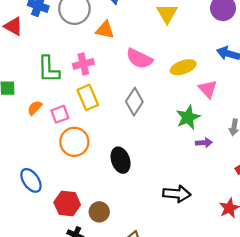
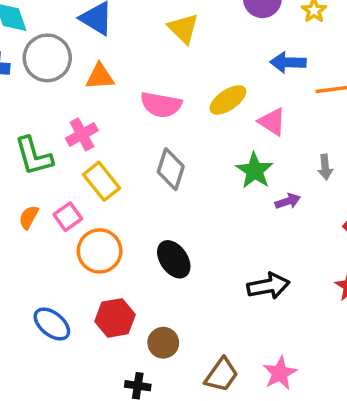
red hexagon: (67, 203) -> (115, 318), moved

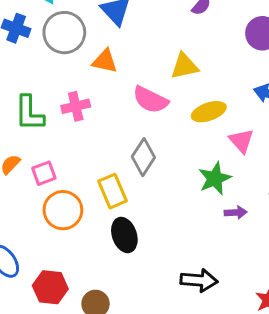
yellow triangle: (183, 28) -> (184, 66), moved, turned 48
yellow rectangle: (101, 181) -> (112, 191), moved
red hexagon: (115, 318) -> (50, 287), moved

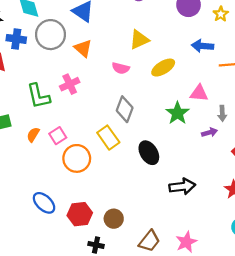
orange triangle: (105, 61) -> (83, 48), turned 42
pink semicircle: (150, 100) -> (121, 68), size x0.7
pink triangle: (241, 141) -> (199, 93), moved, turned -30
purple arrow: (236, 212) -> (210, 132), moved
black ellipse: (124, 235) -> (149, 153), moved

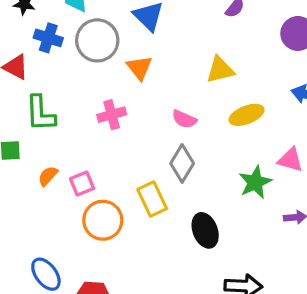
pink semicircle: (121, 68) -> (184, 119), moved
green L-shape: (38, 96) -> (40, 113), moved

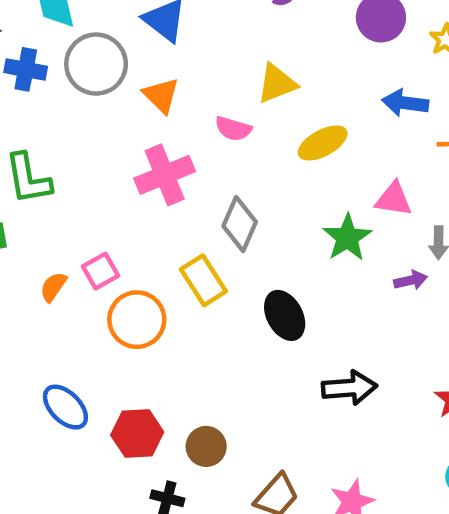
pink cross: (112, 115) -> (165, 175), moved, size x1.4
pink semicircle: (184, 119) -> (233, 129), moved
orange semicircle: (48, 176) -> (53, 287), moved

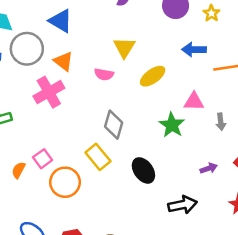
yellow triangle: (277, 83) -> (124, 47), turned -30
pink cross: (165, 175) -> (49, 92), moved
purple arrow: (411, 280) -> (209, 168), moved

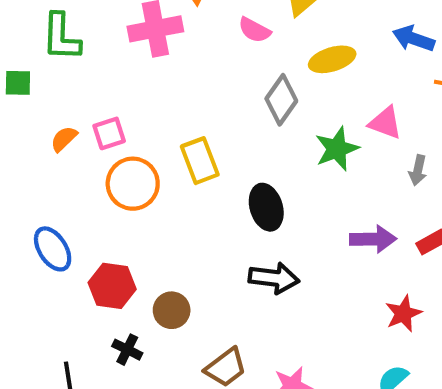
gray diamond: (114, 125) -> (281, 100), moved
purple arrow: (209, 168) -> (373, 239), size x1.5
black arrow: (183, 205) -> (274, 278), moved

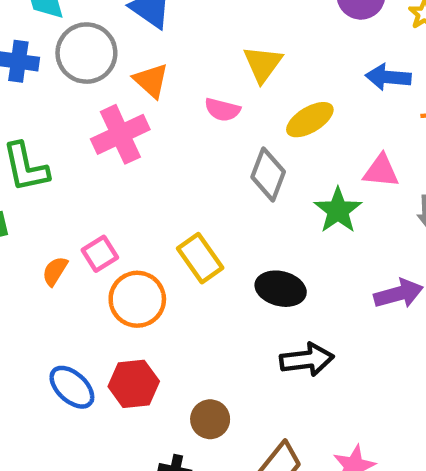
black ellipse: (266, 207) -> (281, 289), turned -45
red hexagon: (112, 286) -> (134, 384), moved

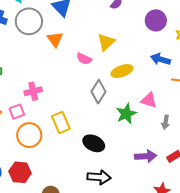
pink cross: (120, 134) -> (33, 91), moved, size x0.7

